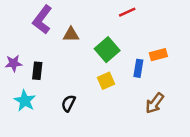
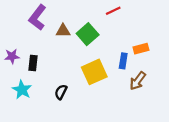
green square: (107, 50) -> (88, 34), moved
yellow square: (106, 81) -> (94, 72), size x1.6
brown arrow: (155, 103) -> (138, 81), moved

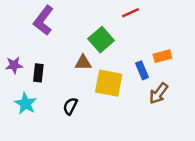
brown triangle: (63, 31) -> (83, 63), moved
blue rectangle: (123, 61) -> (142, 70), turned -32
yellow square: (94, 72) -> (109, 83), turned 35

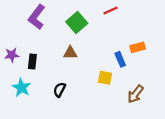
green square: (101, 40) -> (77, 22), moved
yellow square: (109, 83) -> (105, 78), moved, size x0.6
brown arrow: (159, 93) -> (135, 94), moved

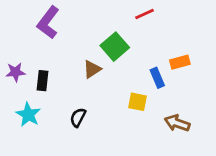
green square: (77, 22) -> (115, 47), moved
brown triangle: (70, 53) -> (92, 69), turned -32
brown arrow: (135, 94) -> (177, 123), turned 72

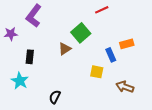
purple star: (16, 72) -> (11, 34), moved
black semicircle: (78, 117) -> (55, 97), moved

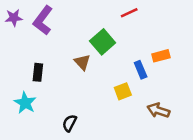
purple star: (11, 34) -> (14, 18), moved
brown triangle: (65, 49) -> (82, 62), turned -40
yellow square: (97, 72) -> (123, 91), turned -32

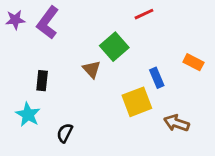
orange rectangle: (161, 56) -> (193, 62), moved, turned 42
yellow square: (123, 91) -> (137, 102), size x1.5
black semicircle: (70, 123) -> (65, 133), moved

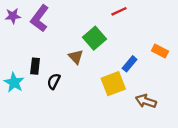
blue rectangle: (157, 78) -> (130, 64), turned 63
cyan star: (28, 115) -> (14, 82), moved
black semicircle: (65, 133) -> (54, 81), moved

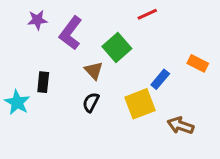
purple star: (13, 16) -> (37, 20), moved
purple L-shape: (40, 18) -> (71, 33), moved
black semicircle: (54, 81) -> (91, 102), moved

